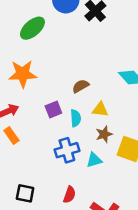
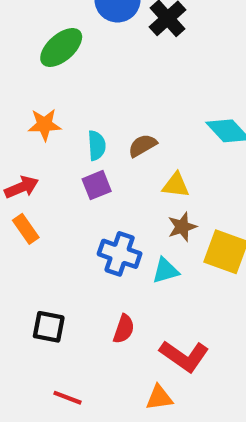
orange star: (23, 74) -> (45, 125), size x0.7
cyan semicircle: (76, 118) -> (97, 145), moved
blue cross: (67, 150) -> (120, 254), turned 35

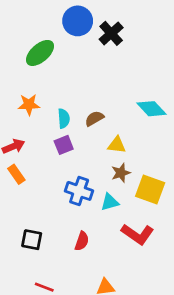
red L-shape: (184, 356) -> (138, 234), moved

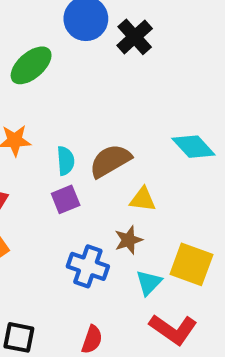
brown semicircle: (94, 118) -> (110, 161), size x1.5
brown star: (121, 173) -> (128, 240), moved
cyan triangle: (110, 202) -> (149, 283), moved, turned -30

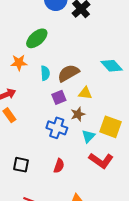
green ellipse: (31, 65) -> (37, 38), moved
purple square: (66, 199) -> (59, 97), moved

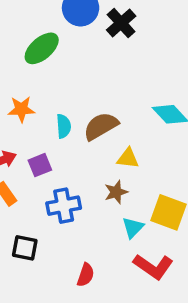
green ellipse: (37, 38) -> (42, 48), moved
purple square: (59, 97) -> (40, 165), moved
blue cross: (57, 128) -> (64, 206), moved, turned -30
black square: (21, 165) -> (25, 248), moved

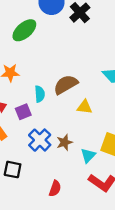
cyan semicircle: (64, 126) -> (40, 94), moved
brown star: (116, 192) -> (64, 142), moved
blue cross: (64, 206) -> (40, 140), turned -35

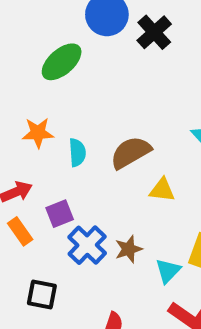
cyan semicircle: (40, 94) -> (77, 152), moved
purple square: (23, 112) -> (60, 214), moved

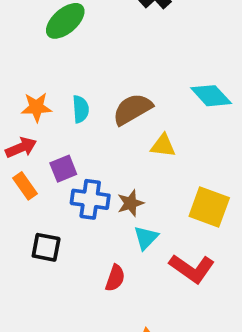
orange star: (38, 133) -> (36, 107), moved
blue cross: (87, 245) -> (90, 199), turned -36
cyan triangle: (168, 271) -> (146, 238), moved

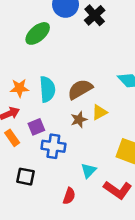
cyan semicircle: (81, 109) -> (47, 89), size x1.5
yellow triangle: (163, 146) -> (99, 112), turned -35
brown star: (130, 203) -> (79, 120), moved

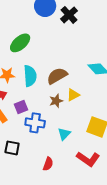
green ellipse: (38, 33) -> (20, 43), moved
cyan triangle: (89, 171) -> (64, 134), moved

